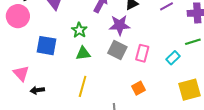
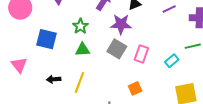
black arrow: (37, 90) -> (54, 79), moved

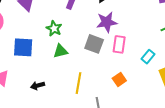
purple star: (121, 24) -> (107, 22), moved
cyan rectangle: (172, 61) -> (148, 57), moved
yellow line: (79, 83) -> (78, 83), moved

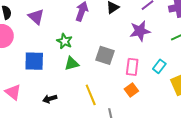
purple star: (107, 22) -> (140, 31), moved
pink rectangle: (119, 44) -> (132, 67), moved
yellow line: (78, 83) -> (91, 95), turned -30

